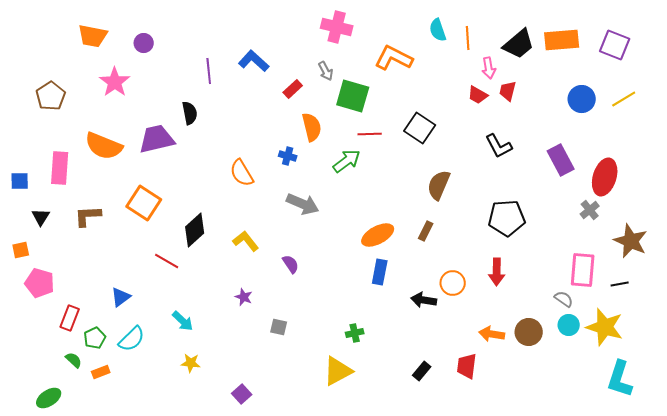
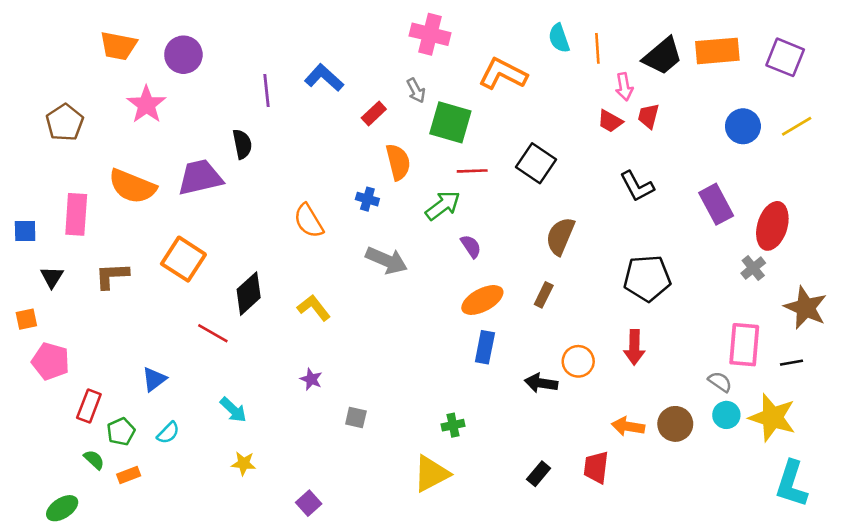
purple circle: (144, 43) -> (183, 55), size x1.5
purple semicircle: (291, 264) -> (471, 246), moved
cyan semicircle: (132, 339) -> (168, 433), size x0.7

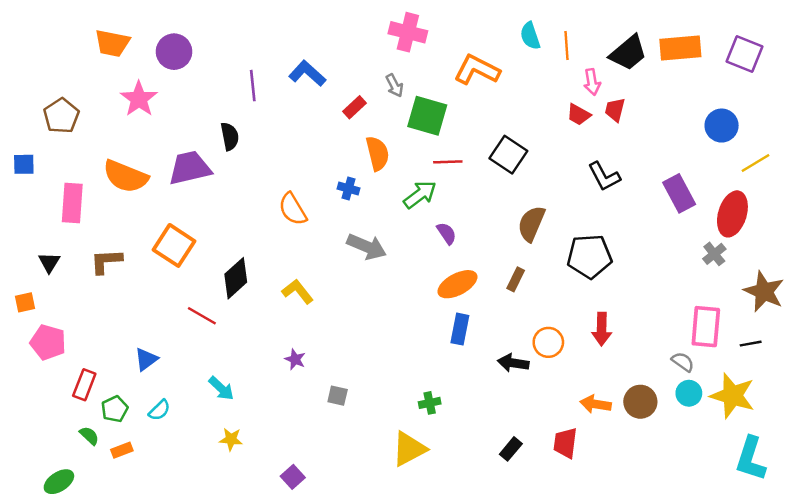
blue circle: (743, 126) -> (722, 126), moved
yellow line: (797, 126) -> (755, 163), moved
blue square: (25, 231) -> (24, 164), moved
black pentagon: (647, 278) -> (590, 256), moved

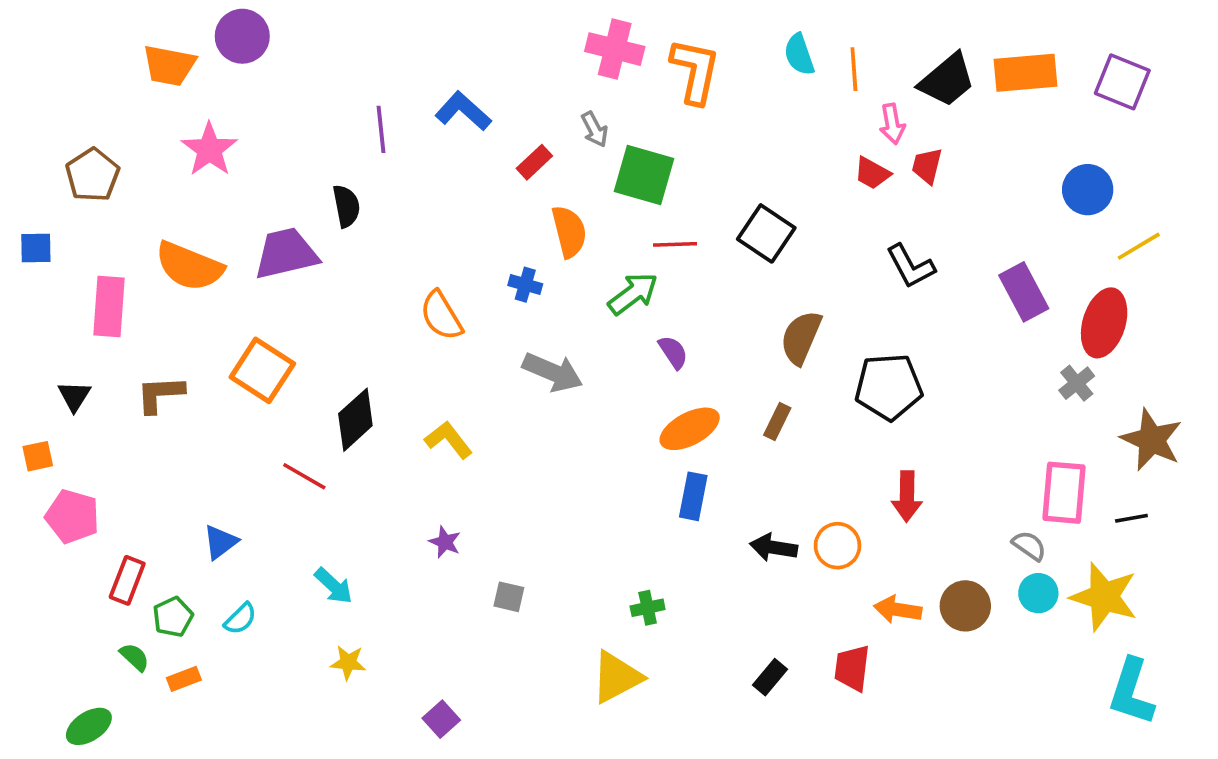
purple circle: (174, 52) -> (242, 36), moved
orange L-shape: (477, 70) -> (695, 71), moved, turned 75
orange circle: (548, 342) -> (837, 546), moved

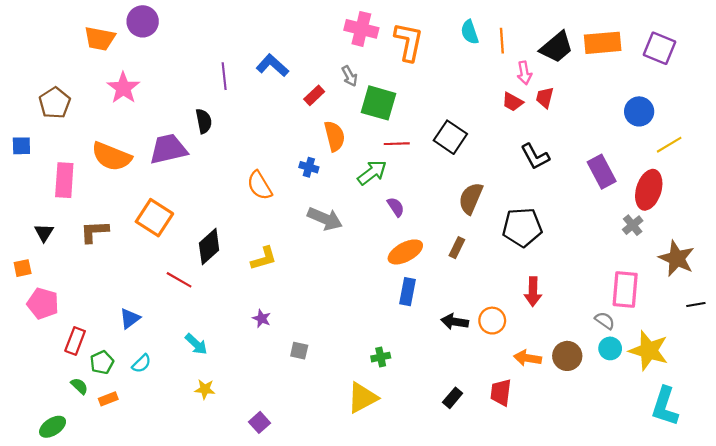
yellow L-shape: (449, 440) -> (264, 258), turned 112
black line: (1131, 518) -> (696, 304), moved

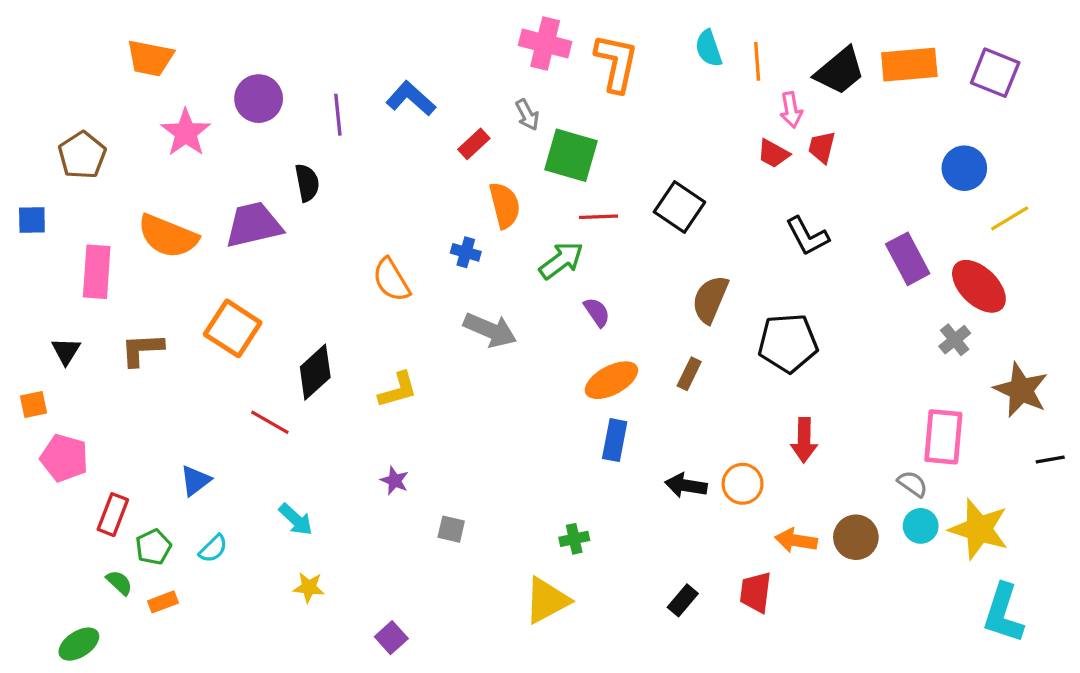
purple circle: (143, 21) -> (259, 99), moved
red ellipse: (649, 190) -> (979, 286), turned -63

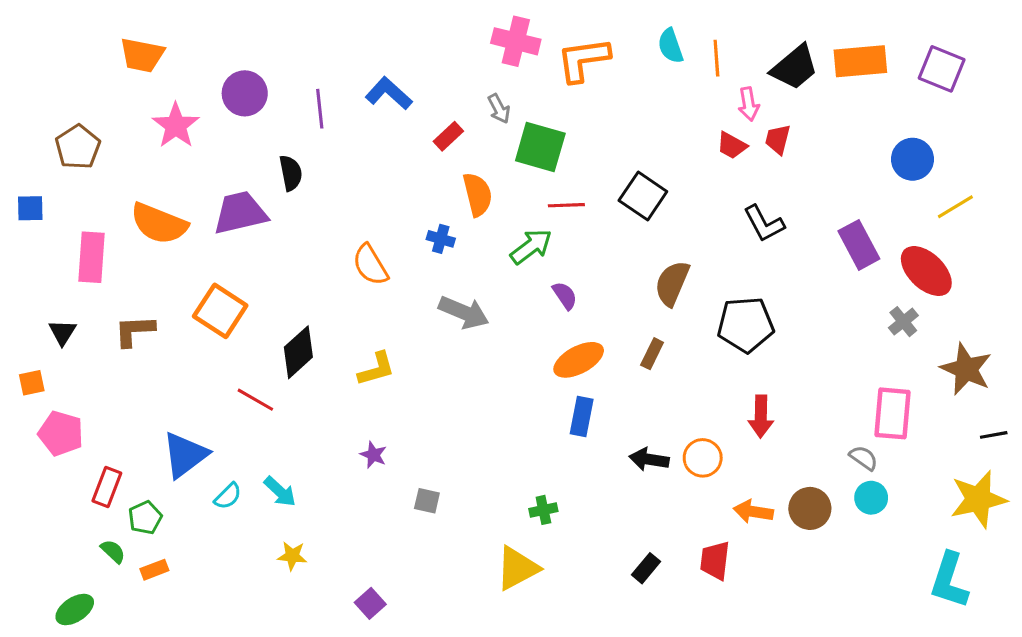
orange L-shape: (616, 63) -> (583, 60), turned -110
blue triangle: (195, 481) -> (185, 455), size x1.6
yellow star: (979, 529) -> (978, 499), moved, turned -30
cyan semicircle: (213, 549) -> (228, 496), moved

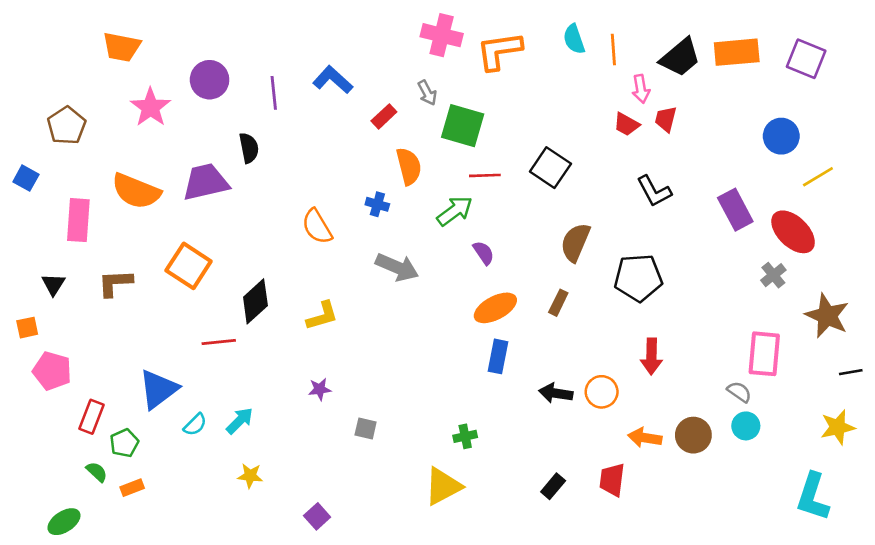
blue square: (30, 208) -> (26, 178), turned 30
red line: (255, 400) -> (219, 342), turned -36
purple star: (373, 455) -> (320, 389), turned -30
cyan arrow: (280, 492) -> (240, 421), turned -88
yellow star: (978, 499) -> (838, 427), size x0.7

